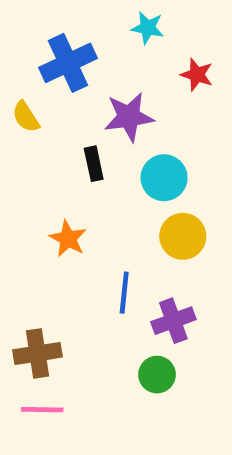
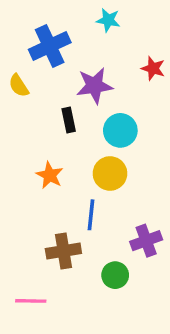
red star: (197, 75) -> (153, 68), moved
yellow circle: (183, 236) -> (110, 173), moved
purple cross: (173, 321) -> (146, 241), moved
brown cross: (38, 353) -> (63, 251), moved

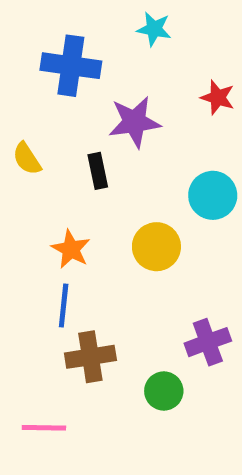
blue cross: (50, 46) -> (71, 66), turned 33
yellow semicircle: (19, 86) -> (27, 159), moved
cyan circle: (120, 130) -> (213, 195), moved
blue line: (91, 215) -> (64, 305), moved

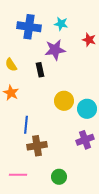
cyan star: (154, 29) -> (61, 24), moved
cyan circle: (213, 195) -> (87, 109), moved
orange star: (71, 249) -> (11, 93), moved
green circle: (164, 391) -> (59, 177), moved

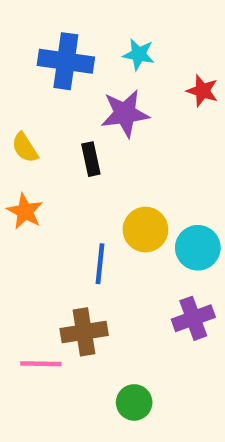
blue line: (26, 125) -> (100, 264), moved
pink line: (18, 175) -> (41, 364), moved

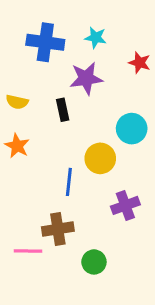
yellow semicircle: (25, 148) -> (17, 102), turned -45
cyan circle: (198, 248) -> (132, 129), moved
purple cross: (193, 318) -> (125, 205), moved
green circle: (134, 402) -> (94, 262), moved

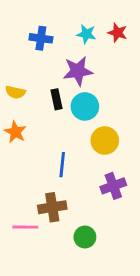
blue cross: (45, 42) -> (41, 38), size x0.7
red star: (139, 63) -> (118, 33), moved
cyan circle: (132, 129) -> (85, 106), moved
yellow circle: (100, 158) -> (105, 140), moved

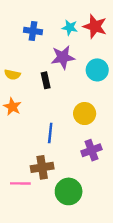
red star: (118, 33) -> (95, 26), size x1.5
cyan circle: (85, 106) -> (97, 70), moved
green circle: (85, 237) -> (69, 191), size x1.5

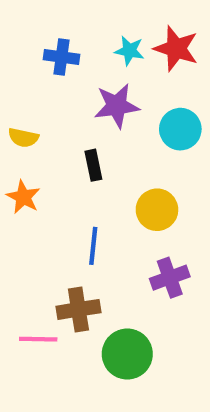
black rectangle: (46, 80) -> (93, 165), moved

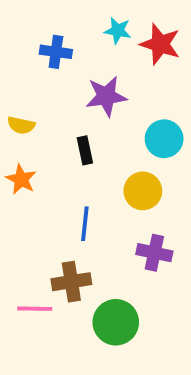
cyan star: (129, 51) -> (118, 31), moved
cyan circle: (180, 129) -> (164, 139), moved
purple cross: (170, 278) -> (154, 253), turned 32

